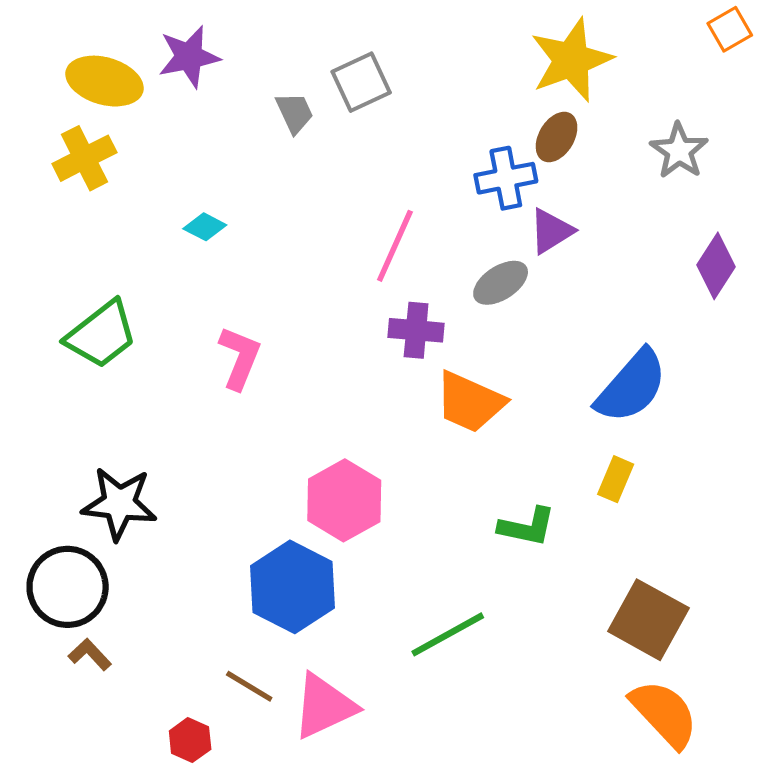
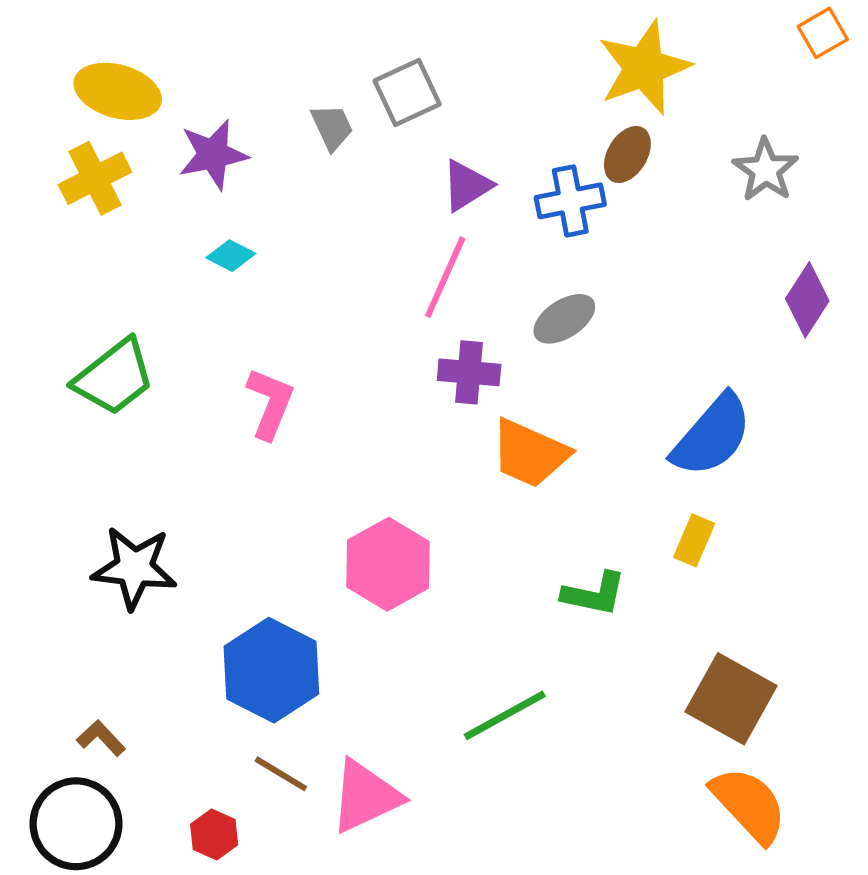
purple star: (189, 57) -> (213, 154), moved
purple triangle: (551, 231) -> (467, 185), moved
black circle: (68, 587) -> (76, 824), moved
blue hexagon: (292, 587) -> (271, 670), moved

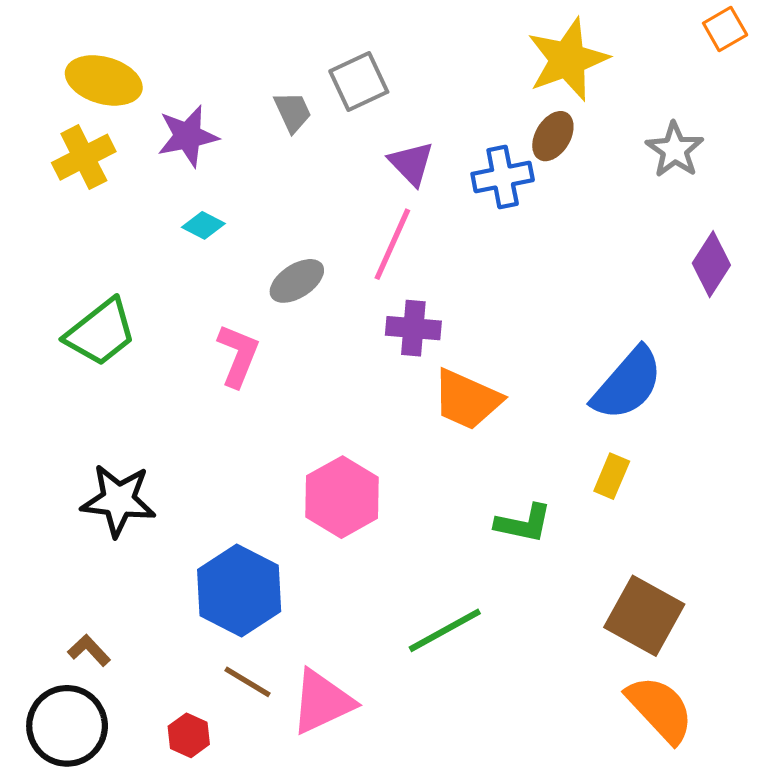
purple triangle: (467, 185) -> (411, 163), turned -42
gray ellipse: (564, 319) -> (297, 281), moved

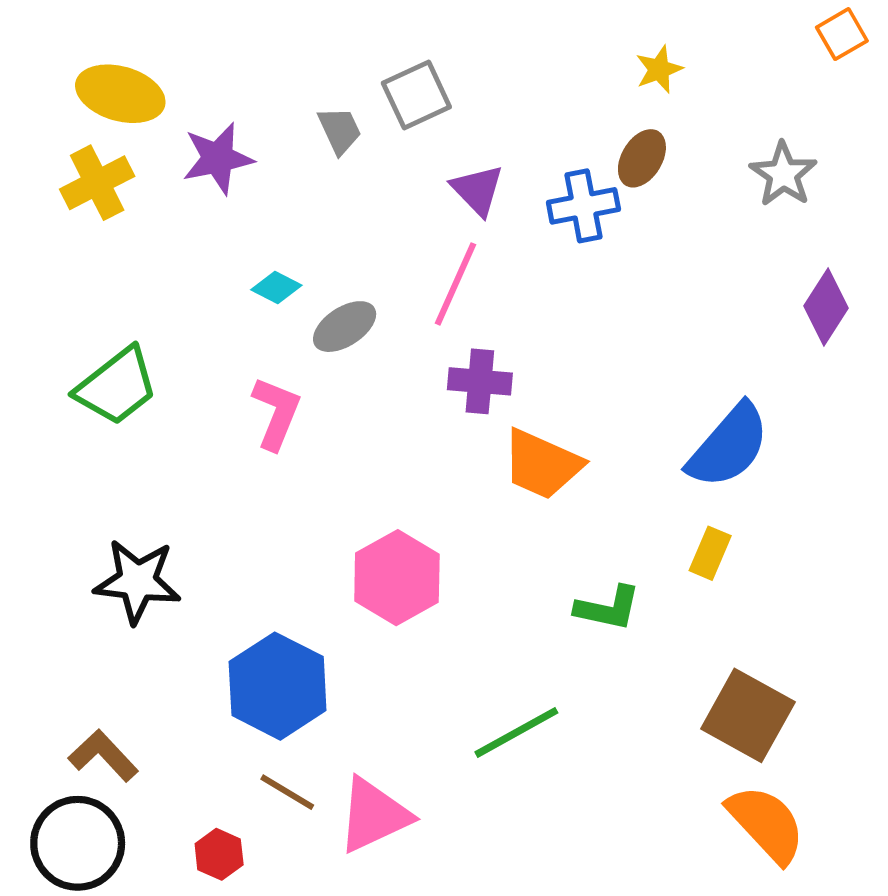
yellow star: (568, 59) -> (659, 69), size x0.5
cyan diamond: (203, 225) -> (276, 288), moved
brown L-shape: (89, 650) -> (103, 756), size x1.4

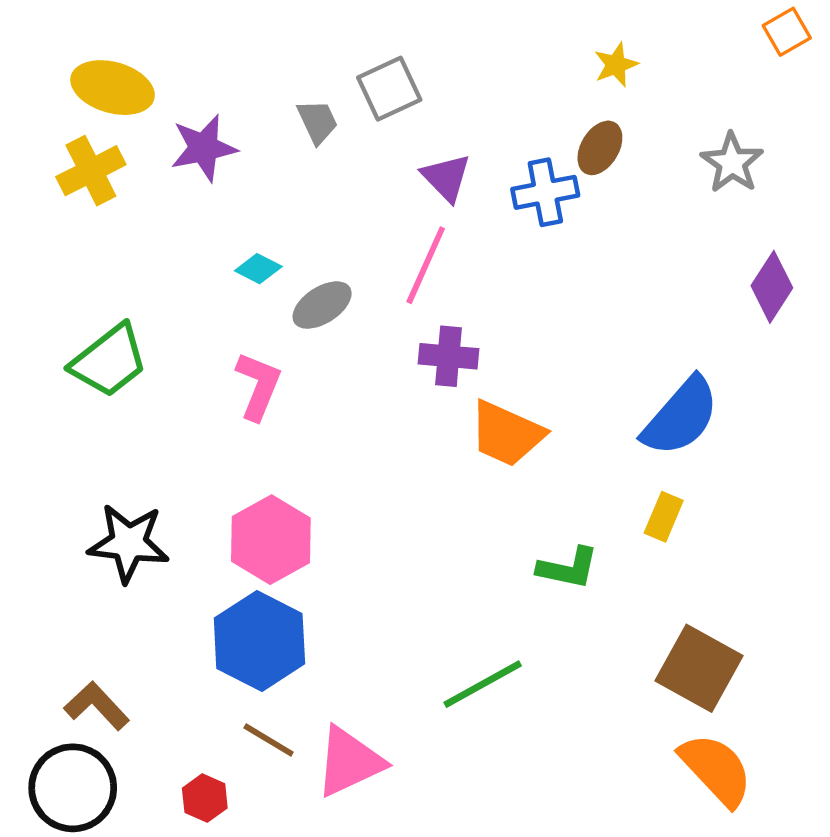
pink hexagon: (397, 578) -> (271, 540), moved

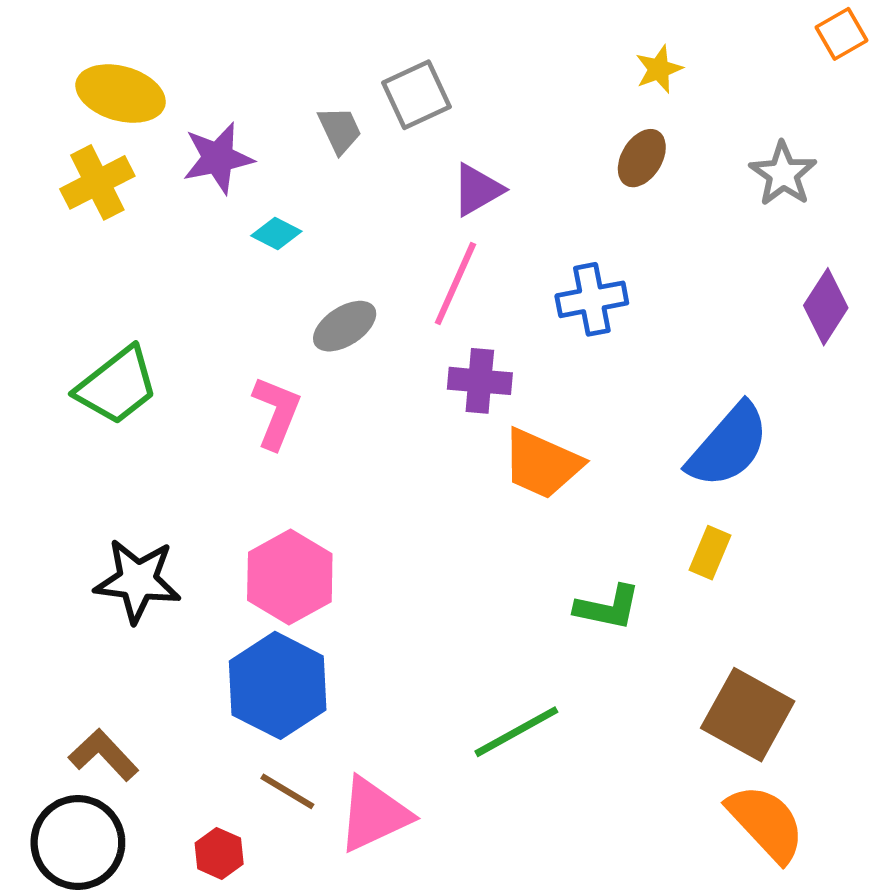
purple triangle: (446, 177) -> (477, 190), turned 44
blue cross: (545, 192) -> (592, 299), moved
cyan diamond: (258, 269) -> (276, 234), moved

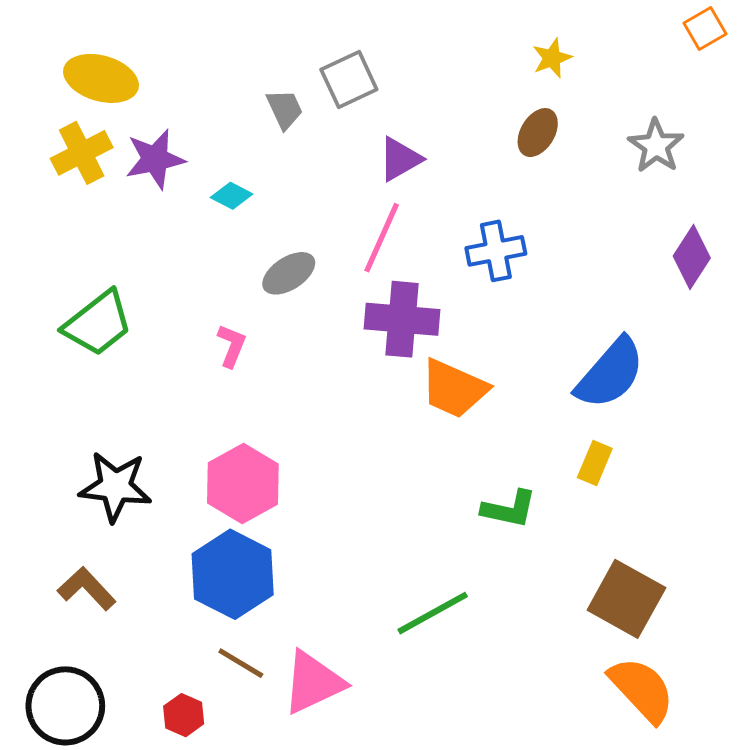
purple star: (218, 158) -> (155, 159), moved
purple cross: (480, 381) -> (402, 319), size x1.4
pink L-shape: (276, 413) -> (232, 346), size x0.7
brown L-shape: (103, 755) -> (87, 589), moved

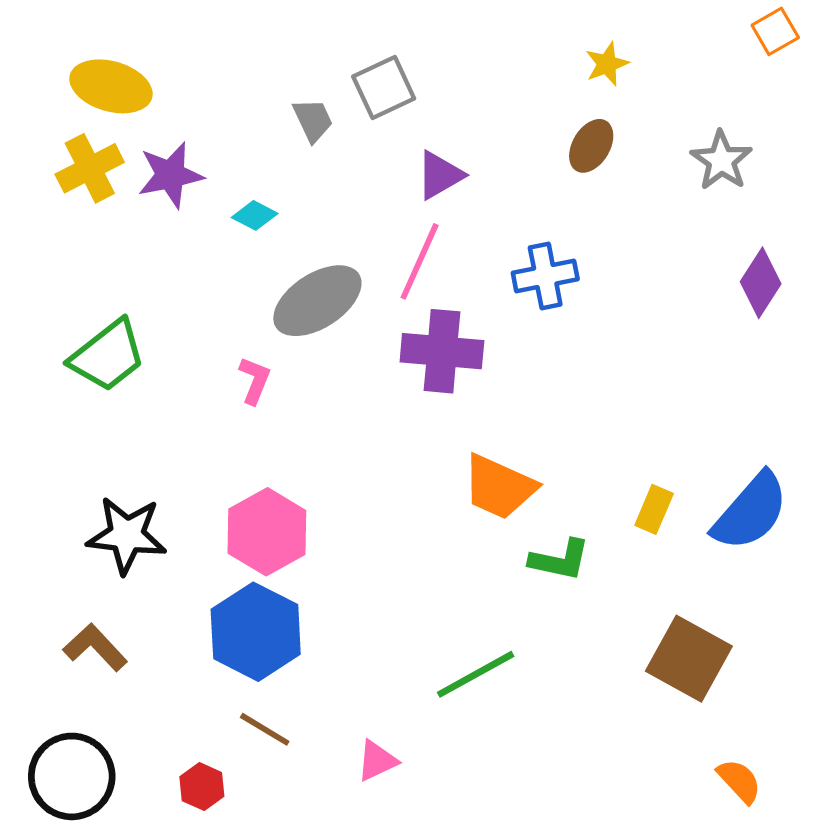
gray ellipse: (289, 273) -> (317, 301), size x1.5
blue semicircle: (610, 373) -> (751, 512), moved
orange trapezoid: (454, 389) -> (499, 487), moved
pink triangle: (313, 682) -> (377, 761), moved, size x0.6
orange semicircle: (642, 690) -> (739, 781), moved, size x0.6

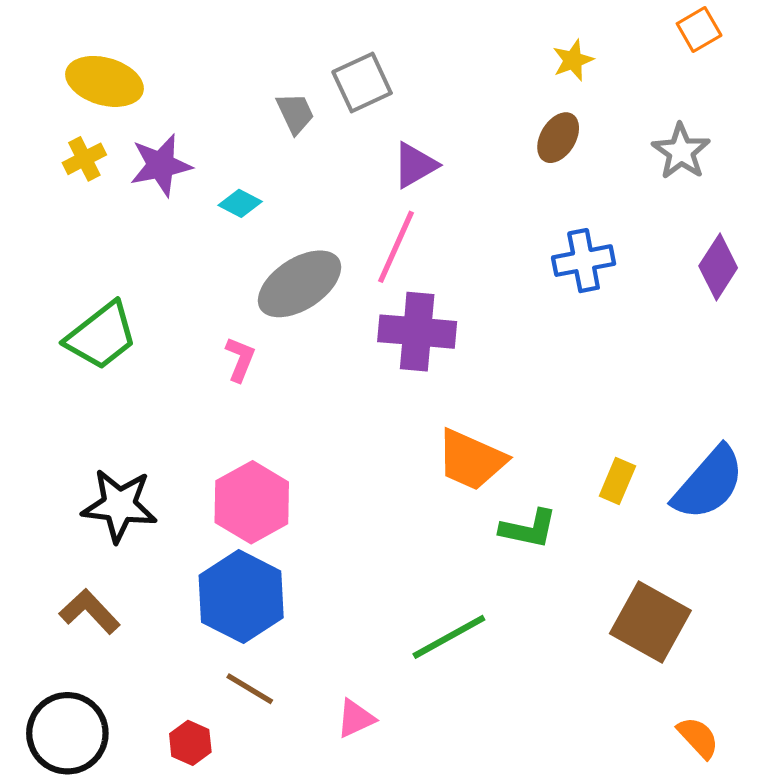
orange square: (775, 31) -> (699, 30), moved
yellow cross: (90, 168) -> (84, 159), size x0.7
blue cross: (545, 276) -> (584, 261), moved

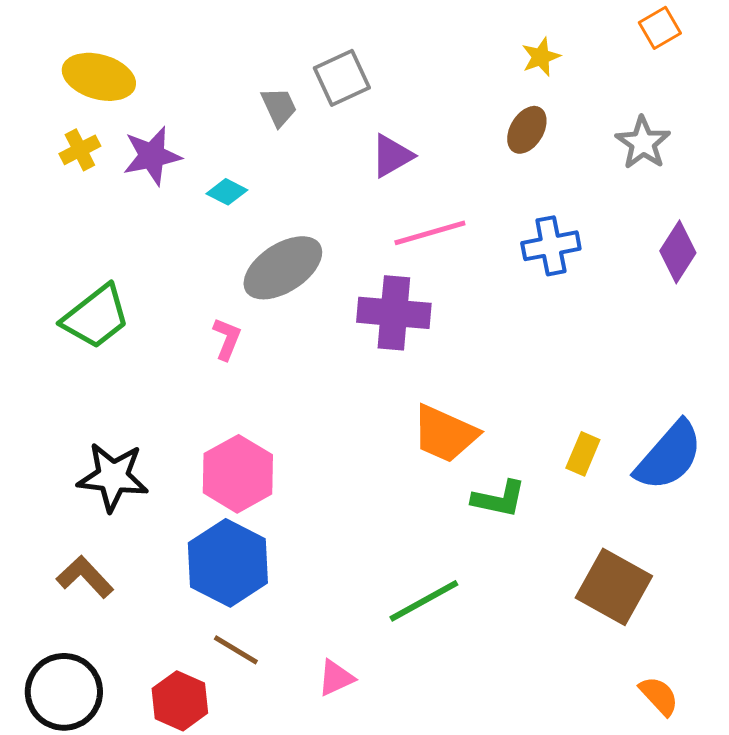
pink line: (396, 247) -> (430, 233), moved, turned 50
red hexagon: (190, 743) -> (180, 701), size x1.4

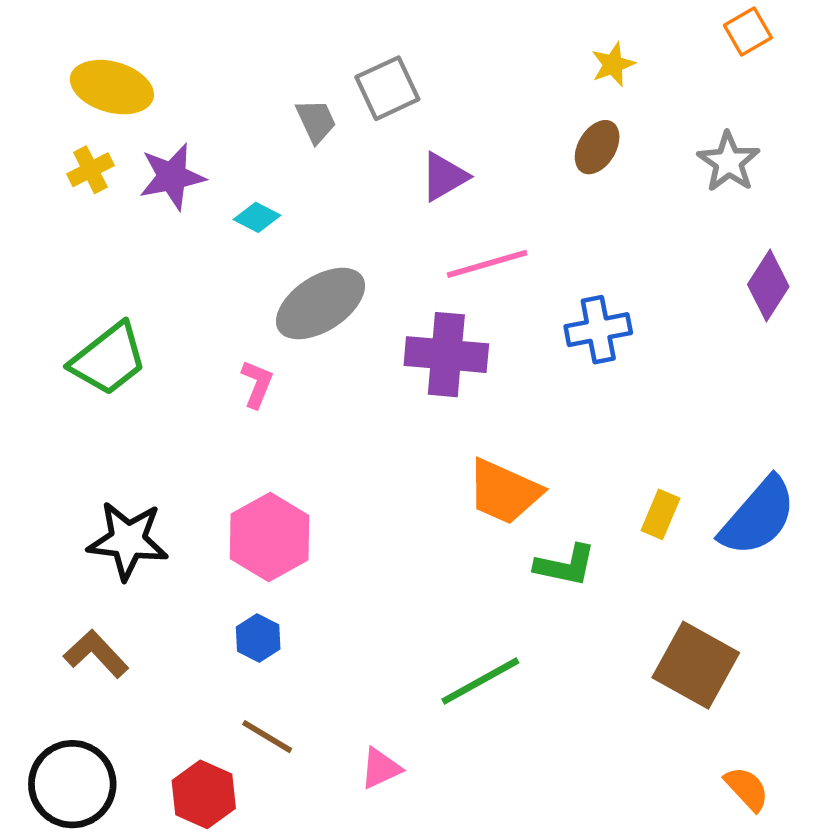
blue cross: (551, 246) -> (598, 330), moved
blue hexagon: (228, 563) -> (258, 638), size x0.5

